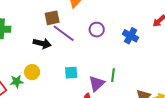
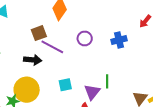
blue cross: (131, 36) -> (119, 40), turned -35
yellow circle: (32, 72) -> (27, 90), size x1.6

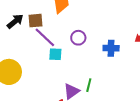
black arrow: (33, 60) -> (15, 21), moved, turned -60
cyan square: (65, 85) -> (55, 54), moved

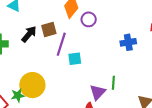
purple line: (45, 37) -> (61, 44), turned 75
purple circle: (78, 38) -> (89, 19), moved

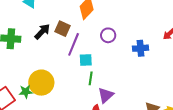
purple circle: (89, 19) -> (108, 35), moved
brown square: (49, 30) -> (62, 29), turned 35
green line: (113, 83) -> (91, 78), moved

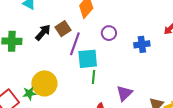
brown square: (62, 29) -> (63, 29), turned 35
cyan square: (86, 60) -> (88, 59), size x1.5
purple triangle: (106, 95) -> (124, 93), moved

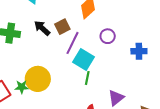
black arrow: (43, 32) -> (42, 28), turned -96
cyan square: (88, 59) -> (84, 59), turned 30

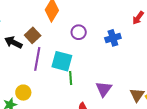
purple line: (72, 43) -> (37, 59), moved
yellow circle: (38, 79) -> (23, 93), size x0.6

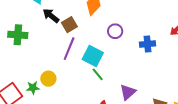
black arrow: (13, 42) -> (51, 16), moved
green line: (71, 78) -> (98, 74), turned -48

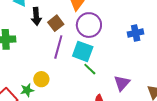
black arrow: (51, 16) -> (36, 16), turned -126
purple circle: (115, 31) -> (89, 25), moved, size x1.6

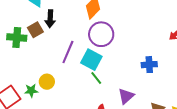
brown square: (56, 23) -> (35, 30), moved
blue cross: (136, 33) -> (149, 65), moved

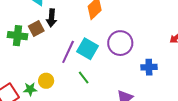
purple circle: (101, 34) -> (120, 43), moved
cyan square: (91, 60) -> (88, 49), moved
green line: (96, 78) -> (84, 78), moved

